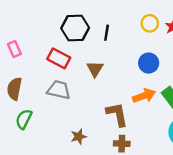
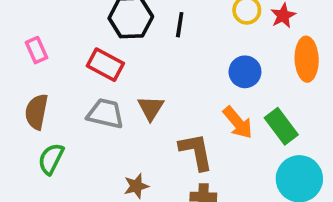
brown triangle: (95, 69) -> (151, 108), moved
orange arrow: (144, 96) -> (238, 123), turned 70

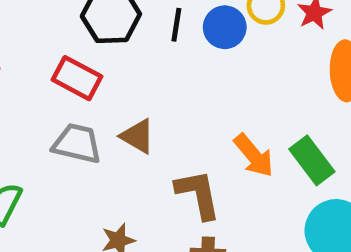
blue circle: (245, 72) -> (225, 27), moved
brown triangle: (151, 108) -> (138, 136), turned -32

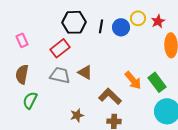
red rectangle: (77, 78) -> (60, 48), turned -66
brown L-shape: (198, 194) -> (110, 96), turned -35

